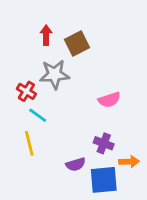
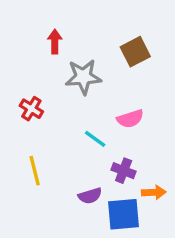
brown square: (77, 44) -> (135, 52), moved
gray star: (55, 74) -> (83, 77), moved
cyan line: (38, 115) -> (95, 139), moved

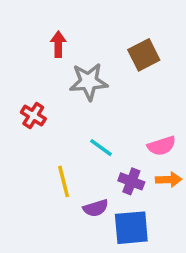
pink semicircle: (130, 119) -> (162, 146), moved
yellow line: (35, 171) -> (64, 181), moved
orange arrow: (154, 192) -> (169, 180), moved

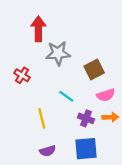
red arrow: (58, 44) -> (38, 29), size x1.5
brown square: (144, 55) -> (94, 69), moved
purple semicircle: (96, 208) -> (48, 151), moved

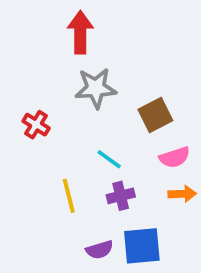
red arrow: (38, 29) -> (80, 32), moved
purple cross: (86, 118) -> (121, 196), moved, turned -35
purple semicircle: (48, 151) -> (100, 250), moved

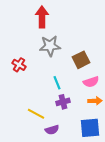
cyan line: (109, 159) -> (57, 83), turned 32
yellow line: (69, 196) -> (36, 114), moved, turned -48
blue square: (142, 246) -> (90, 128), moved

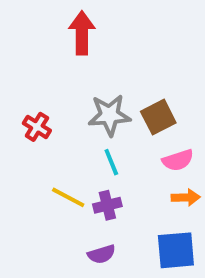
gray star: (50, 46) -> (109, 115), moved
purple cross: (63, 102) -> (107, 205), moved
yellow line: (36, 114) -> (68, 197), moved

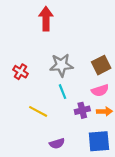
brown square: (158, 117) -> (101, 65), moved
purple cross: (107, 205) -> (82, 110), moved

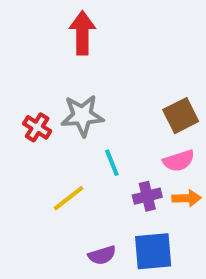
gray star: (61, 65) -> (82, 116), moved
yellow line: (38, 111) -> (69, 198), turned -66
blue square: (99, 141) -> (153, 251), moved

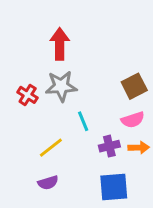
red arrow: (82, 33) -> (60, 44), moved
purple semicircle: (102, 255) -> (48, 183), moved

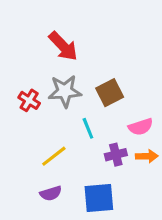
red arrow: (60, 44) -> (63, 46), turned 136
brown square: (134, 86) -> (110, 93), moved
blue square: (114, 187) -> (99, 198), moved

